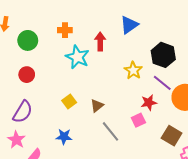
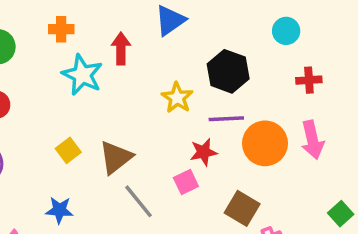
purple line: (162, 83) -> (226, 119), turned -42
brown triangle: (97, 106) -> (116, 157), size x1.5

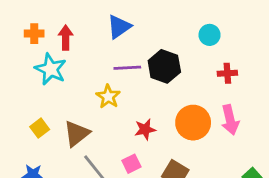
red arrow: (121, 48) -> (66, 38), moved
yellow star: (177, 98) -> (108, 97), moved
purple line: (226, 119) -> (127, 68), moved
pink square: (186, 182) -> (131, 164), moved

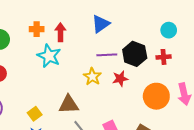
red cross: (227, 73) -> (164, 57), moved
yellow square: (40, 128) -> (35, 114), moved
red star: (145, 129) -> (120, 79), moved
brown triangle: (77, 134) -> (69, 104), turned 35

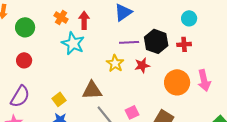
orange cross: (37, 29) -> (61, 17), turned 32

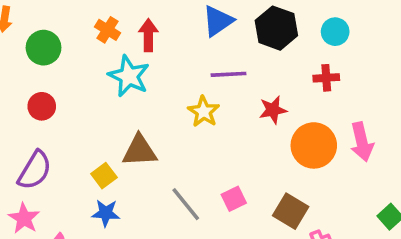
black hexagon: (156, 41) -> (276, 28), moved
red star: (142, 65) -> (273, 110), moved
brown triangle: (92, 90) -> (140, 151), moved

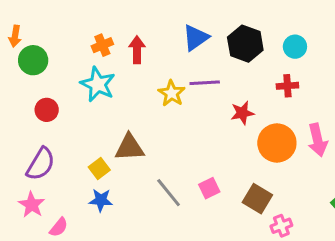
orange cross: (108, 30) -> (102, 45), turned 35
green circle: (44, 48) -> (33, 60), moved
cyan star: (129, 76) -> (98, 84), moved
yellow star: (204, 112) -> (172, 93), moved

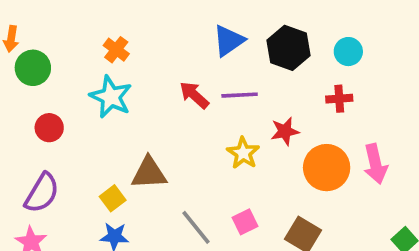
orange cross: (102, 45) -> (116, 50), turned -30
red arrow: (137, 50) -> (194, 95), moved, turned -48
yellow star: (172, 93) -> (243, 153), moved

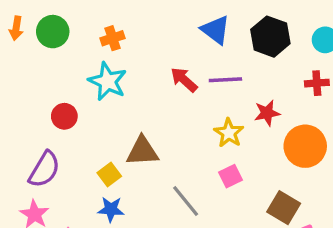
blue triangle: (229, 41) -> (216, 30), turned -48
orange cross: (116, 50) -> (113, 38), turned 35
green circle: (33, 68) -> (53, 32), moved
red circle: (49, 128) -> (64, 116), moved
pink square: (245, 222) -> (230, 176), moved

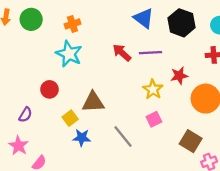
red circle: (64, 116) -> (49, 89), moved
purple semicircle: (44, 169) -> (25, 115), size x0.6
blue star: (111, 209) -> (82, 138), moved

